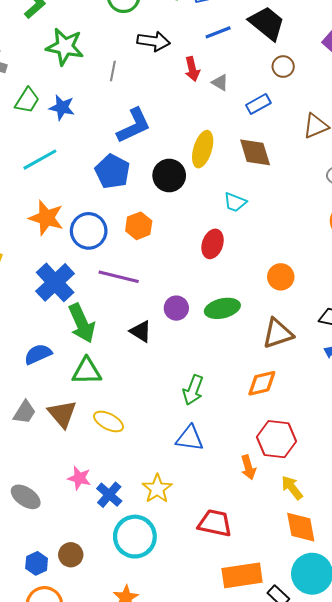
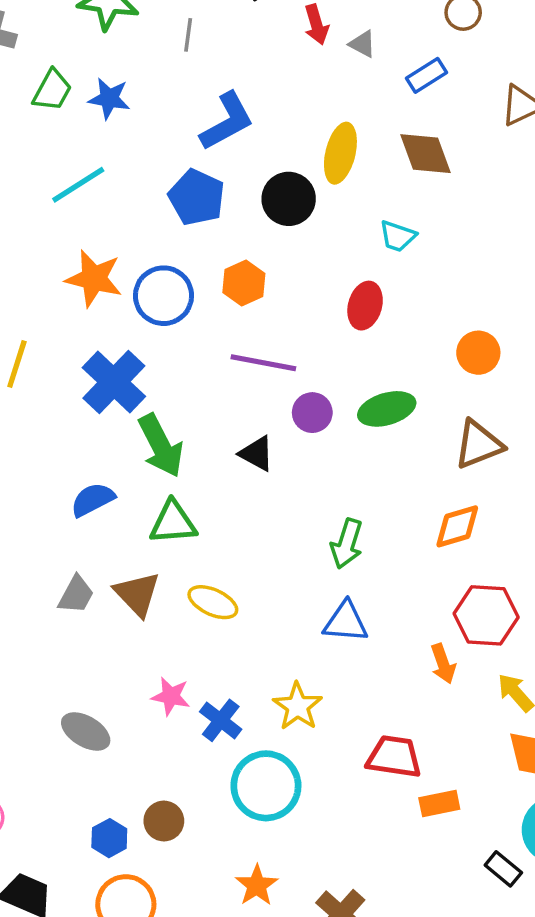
purple line: (119, 277) -> (263, 363), moved
orange rectangle: (242, 575) -> (439, 803), moved, size x0.6

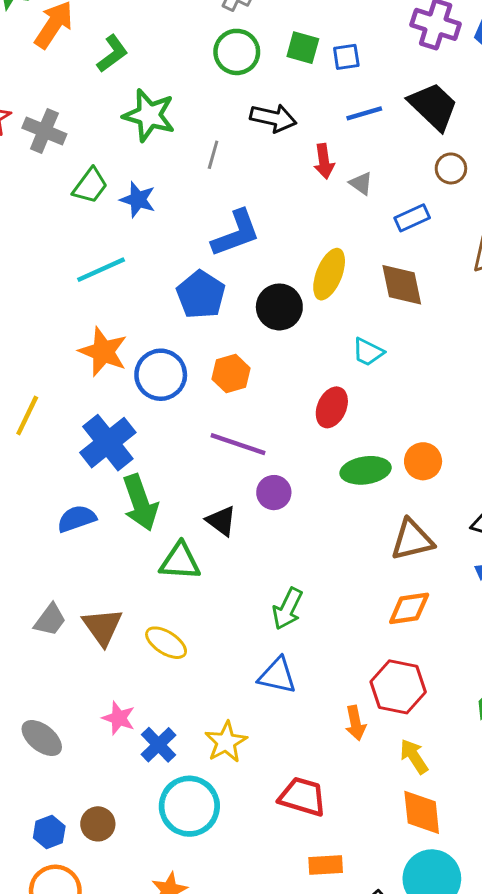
green ellipse: (387, 409) -> (366, 470), moved
blue semicircle: (93, 500) -> (77, 519), moved
green triangle: (173, 523) -> (180, 561), moved
orange diamond: (457, 526) -> (409, 608), moved
orange rectangle: (439, 803) -> (326, 865), moved

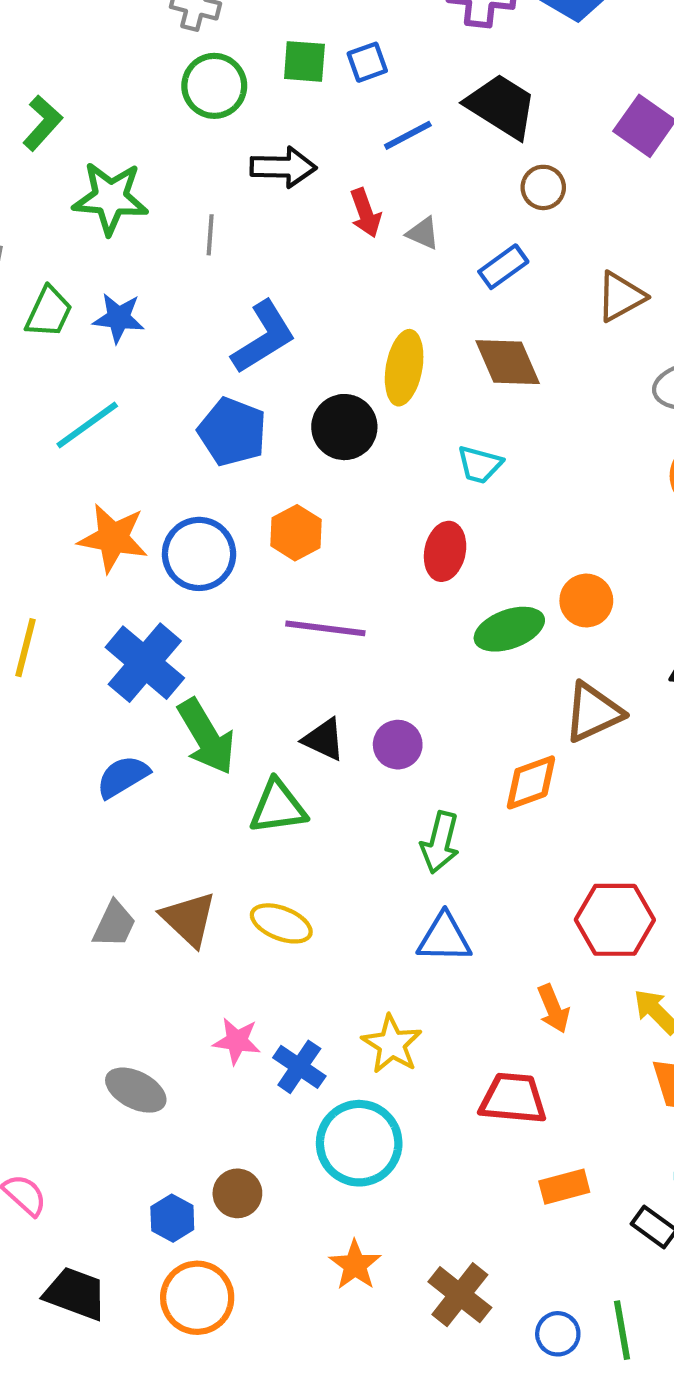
purple circle: (274, 493) -> (398, 745), moved
orange diamond: (409, 608) -> (531, 782), moved
orange arrow: (356, 723) -> (553, 1009), moved

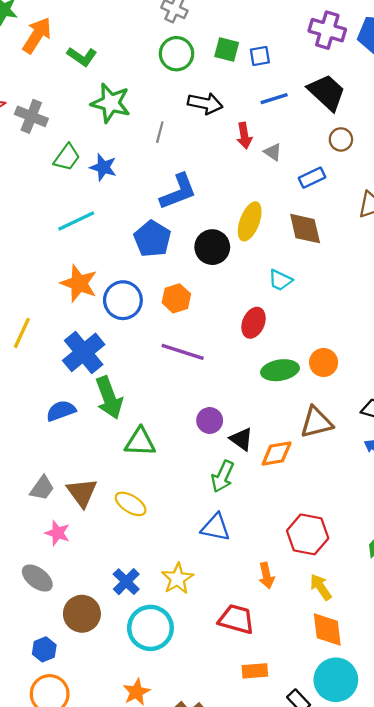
green L-shape: (42, 123) -> (82, 57), turned 72
black triangle: (324, 739) -> (241, 439), moved
pink star: (237, 1041) -> (57, 533), moved
brown circle: (237, 1193) -> (82, 614), moved, size x1.4

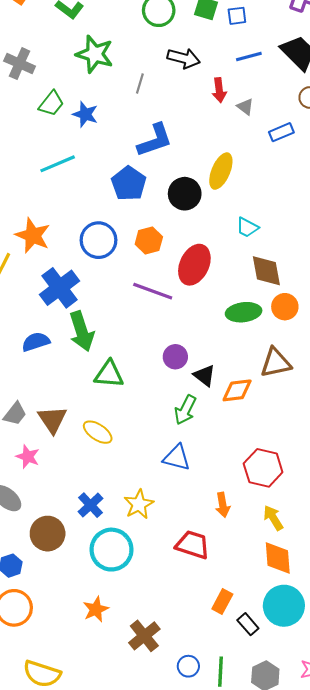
brown diamond: (305, 229) -> (266, 271), moved
orange star: (79, 283) -> (33, 236), moved
red ellipse: (254, 323) -> (194, 265), moved, size x1.4
orange rectangle: (255, 671) -> (222, 601), moved, turned -60

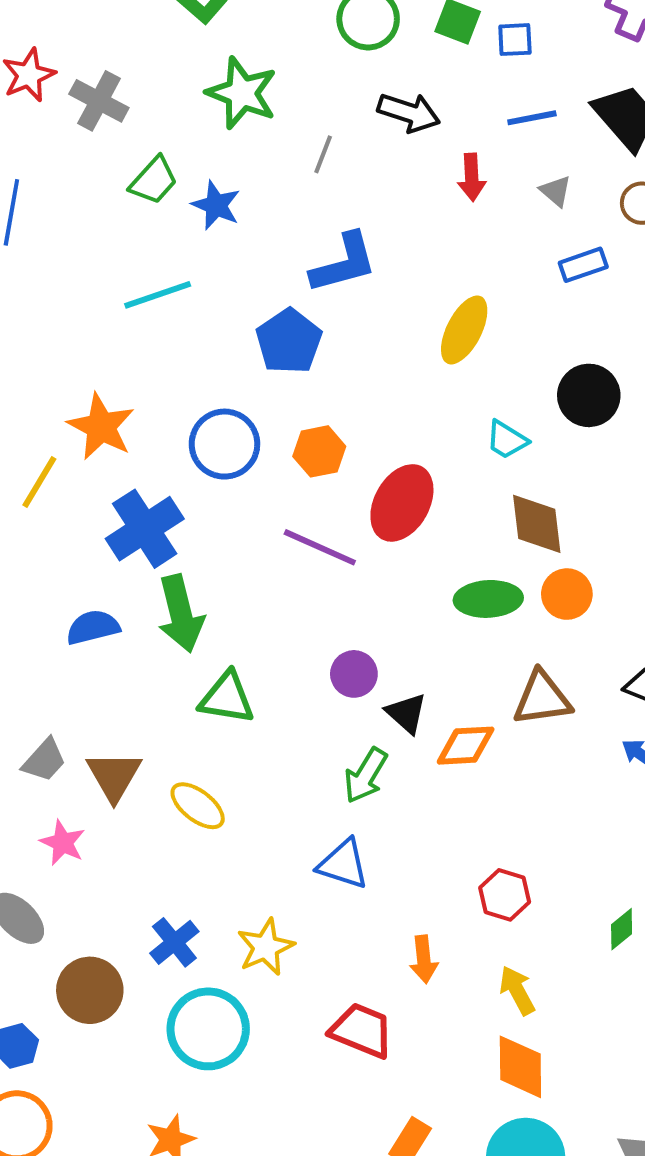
gray triangle: (245, 107) -> (556, 191), moved
black circle: (185, 194) -> (589, 395), moved
red hexagon: (263, 468) -> (505, 895), size x0.7

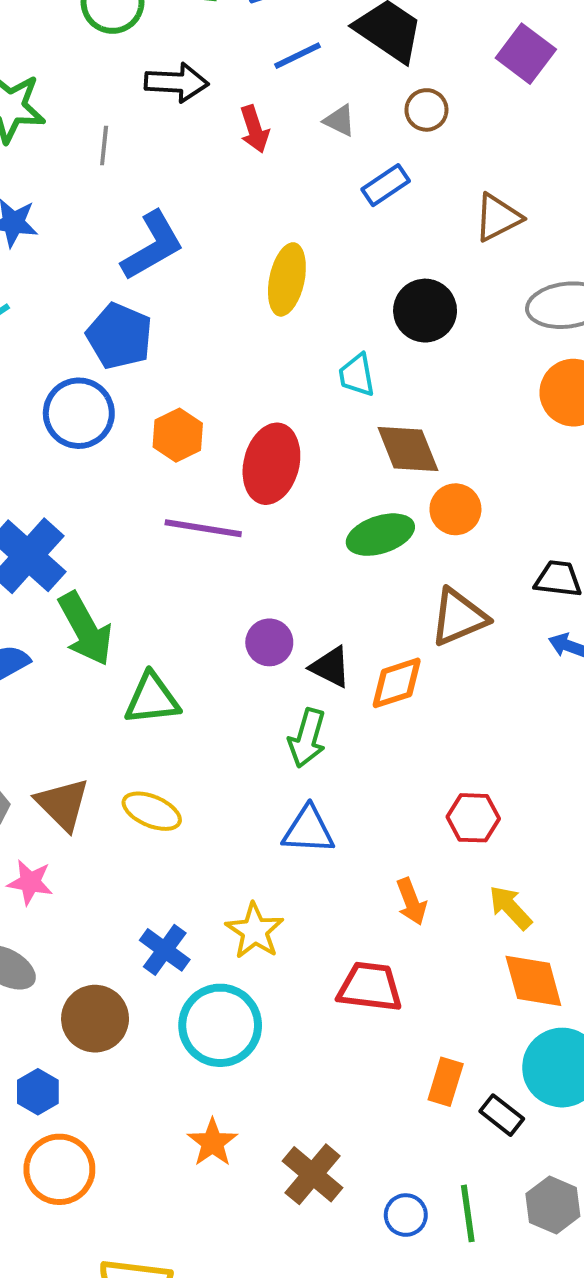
cyan trapezoid: (507, 440) -> (357, 375), turned 63
blue circle: (224, 444) -> (79, 413), moved

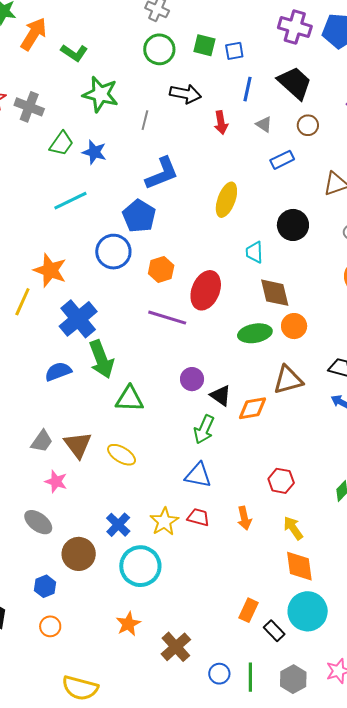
blue line: (298, 56) -> (248, 89), turned -60
red trapezoid: (370, 987) -> (198, 517), moved, size x0.7
orange circle: (59, 1169) -> (50, 626), size x0.6

